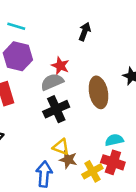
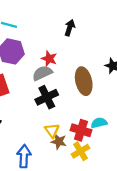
yellow triangle: (61, 147) -> (52, 130), turned 35
red cross: (113, 162) -> (81, 130), moved
blue arrow: (44, 174) -> (24, 156), moved

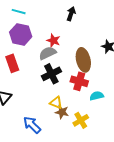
yellow triangle: (52, 130) -> (56, 103), turned -32
red cross: (81, 130) -> (79, 81), moved
blue arrow: (24, 156) -> (32, 125), turned -48

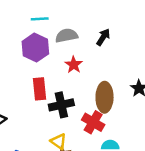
cyan line: (19, 12) -> (40, 19), turned -32
gray semicircle: (48, 53) -> (66, 36), moved
red rectangle: (12, 63) -> (39, 89), moved

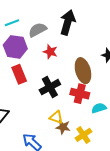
black arrow: (103, 37) -> (68, 22), size x1.6
red rectangle: (39, 89) -> (19, 74), moved

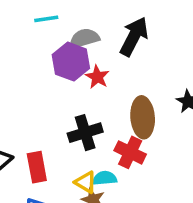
purple hexagon: (15, 47) -> (71, 62), moved
red rectangle: (19, 74) -> (37, 167), moved
cyan semicircle: (99, 108) -> (105, 178), moved

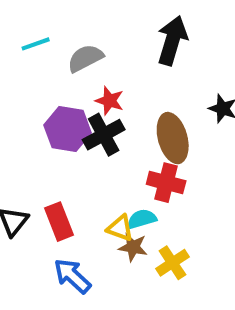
black arrow: (134, 36) -> (172, 40), moved
purple hexagon: (71, 62) -> (68, 129), moved
black cross: (85, 133) -> (104, 135), moved

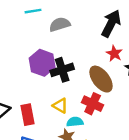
red star: (110, 101) -> (114, 53), moved
brown ellipse: (173, 138) -> (101, 79), turned -32
yellow triangle: (120, 228) -> (60, 106), moved

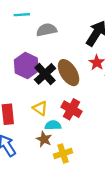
black cross: (62, 70) -> (45, 74), turned -30
brown ellipse: (101, 79) -> (69, 73), moved

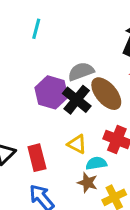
cyan line: (22, 15) -> (36, 29), turned -63
gray semicircle: (47, 30) -> (81, 71), moved

